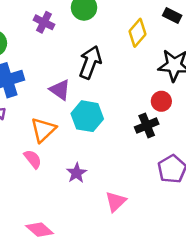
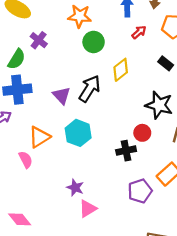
purple cross: (44, 22) -> (39, 40), moved
yellow diamond: (138, 33) -> (121, 70), moved
purple triangle: (60, 90) -> (62, 95), moved
purple star: (77, 173) -> (75, 188), moved, turned -30

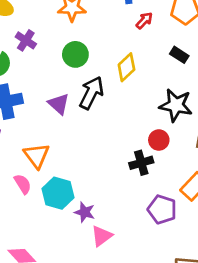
green circle: (94, 42) -> (75, 54), moved
cyan hexagon: (78, 133) -> (58, 193), moved
orange triangle: (39, 137) -> (37, 156), turned -30
purple pentagon: (140, 191) -> (162, 209), turned -30

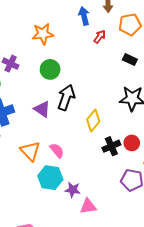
yellow diamond: (126, 67) -> (93, 120), moved
red circle: (159, 140) -> (132, 143), moved
pink semicircle: (23, 184) -> (57, 150), moved
pink triangle: (102, 236) -> (88, 206), turned 36

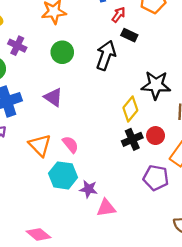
black rectangle: (130, 60) -> (129, 35), moved
black arrow: (66, 97) -> (106, 55), moved
yellow diamond: (93, 120) -> (130, 109), moved

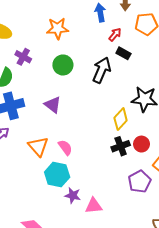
purple pentagon: (156, 178) -> (140, 182), turned 30
purple star: (88, 189) -> (73, 195), moved

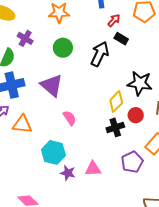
purple triangle: (53, 105) -> (52, 85), size x1.4
red circle: (141, 144) -> (136, 115), moved
orange triangle: (38, 146) -> (22, 124), moved, turned -45
pink semicircle: (65, 147) -> (70, 118), moved
pink triangle: (94, 206) -> (93, 169), moved

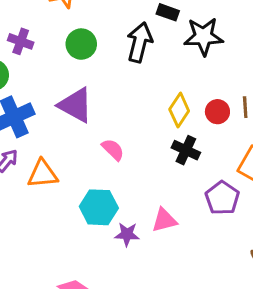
black star: (140, 83) -> (203, 36), moved
red circle: (136, 115) -> (217, 112), moved
black cross: (115, 127) -> (186, 150), turned -36

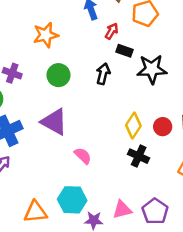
black arrow: (140, 42) -> (103, 74), size x0.7
orange triangle: (43, 174) -> (35, 212), moved
purple pentagon: (222, 198) -> (155, 211), moved

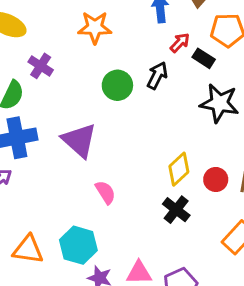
black rectangle: (125, 51) -> (204, 58), moved
black arrow: (103, 74) -> (157, 75), moved
green circle: (58, 75) -> (117, 85), moved

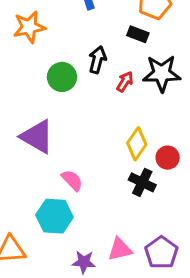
red arrow: (180, 43) -> (125, 82), moved
red circle: (216, 179) -> (168, 158), moved
cyan hexagon: (78, 245) -> (54, 216), moved

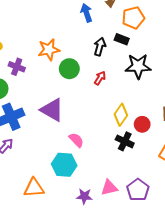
orange star: (29, 27) -> (49, 50), moved
black arrow: (97, 60) -> (100, 47), moved
red arrow: (125, 82) -> (100, 78), moved

